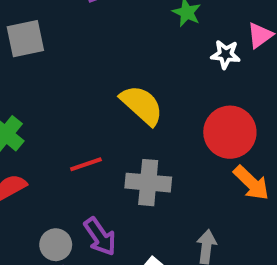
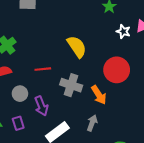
orange arrow: (251, 183) -> (99, 95), moved
gray circle: (56, 245) -> (20, 94), moved

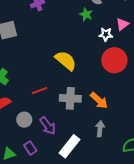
red circle: (117, 70) -> (114, 60), moved

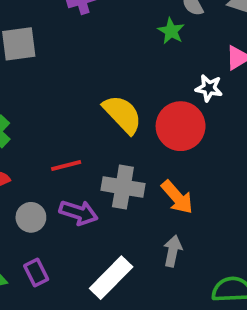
white star: (106, 34) -> (209, 88), moved
red circle: (114, 60) -> (181, 126), moved
purple arrow: (48, 126) -> (79, 213), moved, turned -42

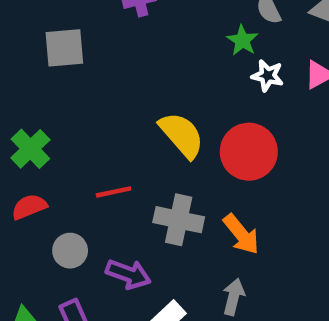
white star: (209, 88) -> (268, 76), moved
purple arrow: (79, 213) -> (128, 274), moved

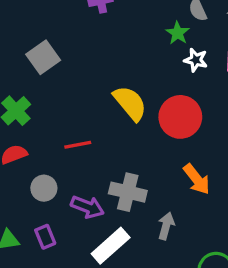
gray square: (64, 48) -> (43, 57), moved, turned -32
gray cross: (179, 220) -> (128, 192), moved
orange arrow: (241, 234) -> (197, 179), moved

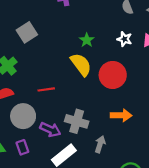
green star: (178, 33) -> (87, 40), moved
orange arrow: (197, 179) -> (121, 115), turned -54
gray circle: (44, 188) -> (23, 116), size x1.5

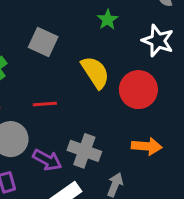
gray square: (27, 32) -> (43, 42), moved, turned -36
white star: (124, 39) -> (158, 41), size x1.5
green star: (87, 40) -> (108, 20), moved

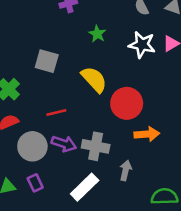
red circle: (138, 90) -> (127, 103), moved
purple arrow: (47, 160) -> (64, 144), moved

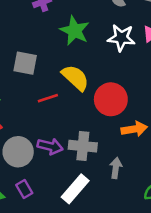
green star: (97, 34) -> (75, 31), size x1.6
red line: (56, 113) -> (48, 98), moved

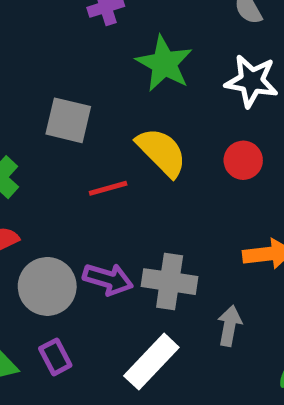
red circle: (111, 99) -> (243, 160), moved, size x0.6

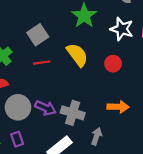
gray square: (68, 120) -> (38, 35), turned 35
red line: (108, 188) -> (42, 63), moved

